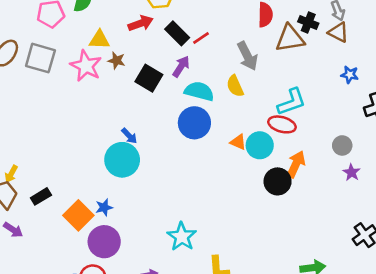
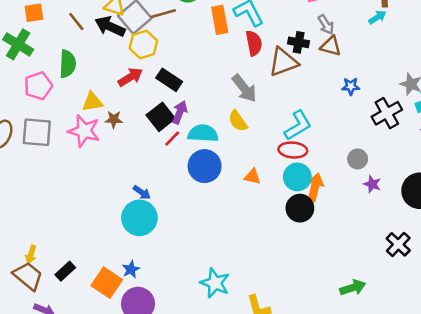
red line: (201, 38) -> (172, 139), moved
black square: (149, 78) -> (161, 117), moved, turned 32
cyan circle: (260, 145) -> (297, 177), moved

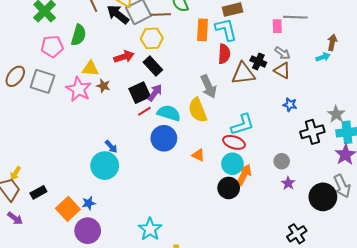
gray arrow: (326, 25) -> (282, 53), turned -35
yellow hexagon: (143, 45) -> (152, 38), moved
yellow semicircle: (238, 121) -> (198, 110), size x1.4

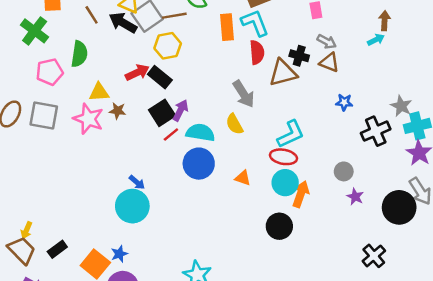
black rectangle: (153, 66) -> (160, 77), moved
yellow semicircle: (198, 110) -> (234, 124), size x0.7
black circle: (229, 188) -> (279, 226), moved

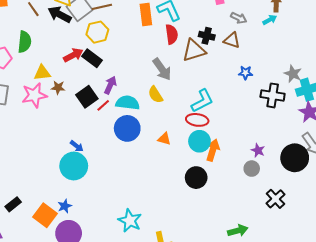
gray arrow: (327, 42) -> (239, 18), moved
black square: (162, 113) -> (87, 97), moved
pink star: (88, 119) -> (34, 95), turned -30
black cross: (376, 131) -> (273, 95), turned 35
gray circle: (344, 171) -> (252, 169), moved

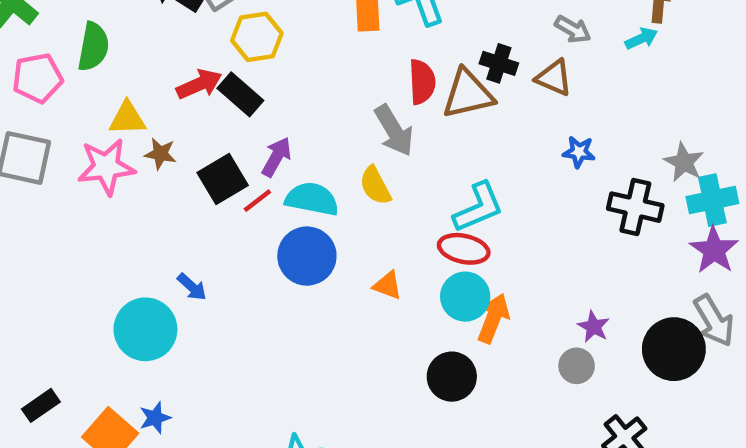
red semicircle: (172, 34) -> (422, 82), moved
cyan circle: (74, 166) -> (145, 329), moved

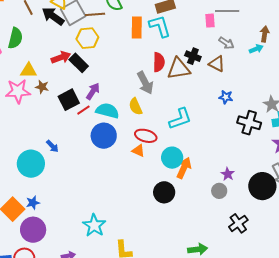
red ellipse: (464, 249) -> (146, 136), moved

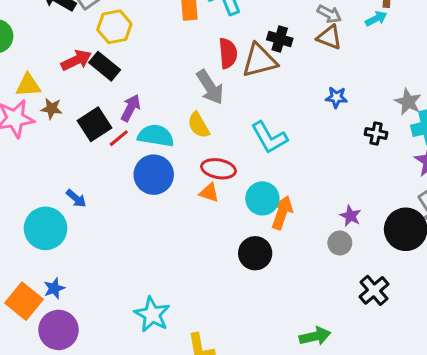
brown triangle: (217, 64) -> (329, 37), moved
cyan L-shape: (180, 119) -> (269, 137), turned 85
black cross: (249, 123) -> (376, 133), size x0.6

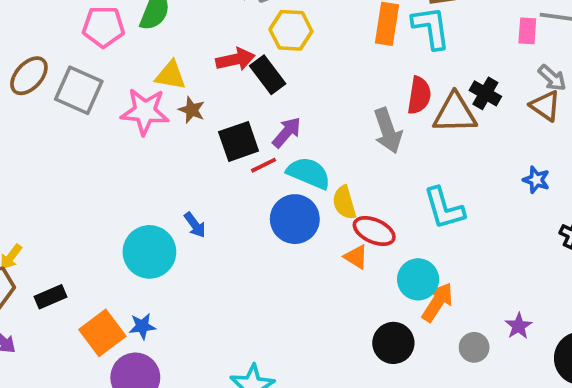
yellow semicircle: (199, 125) -> (344, 203), moved
gray circle: (340, 243) -> (474, 347), moved

